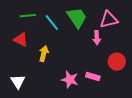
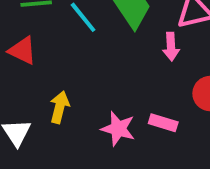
yellow arrow: (44, 54) -> (60, 107), moved

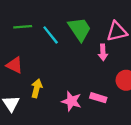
red triangle: (22, 51) -> (14, 65), moved

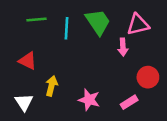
cyan line: (51, 35) -> (67, 28), turned 42
pink rectangle: (98, 98) -> (129, 102), moved, turned -49

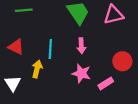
cyan line: (67, 28) -> (50, 49), moved
pink arrow: (123, 47) -> (81, 46), moved
pink star: (89, 100) -> (81, 73), moved

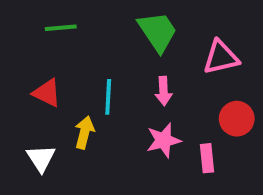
pink triangle: (113, 15) -> (221, 57), moved
pink star: (81, 73) -> (164, 140), turned -30
pink rectangle: (106, 83) -> (207, 158), turned -64

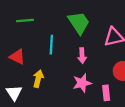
cyan line: (108, 97) -> (51, 45), moved

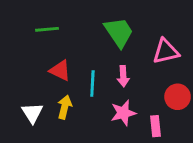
cyan line: (51, 45) -> (92, 84), moved
red triangle: (17, 57) -> (60, 70), moved
white triangle: (14, 93) -> (32, 113), moved

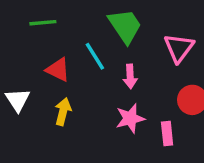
pink triangle: (166, 51) -> (179, 48), turned -40
cyan line: (92, 84) -> (95, 56), moved, turned -35
white triangle: (32, 113) -> (18, 100), moved

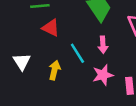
cyan line: (95, 56) -> (77, 53), moved
red triangle: (58, 70) -> (51, 28), moved

